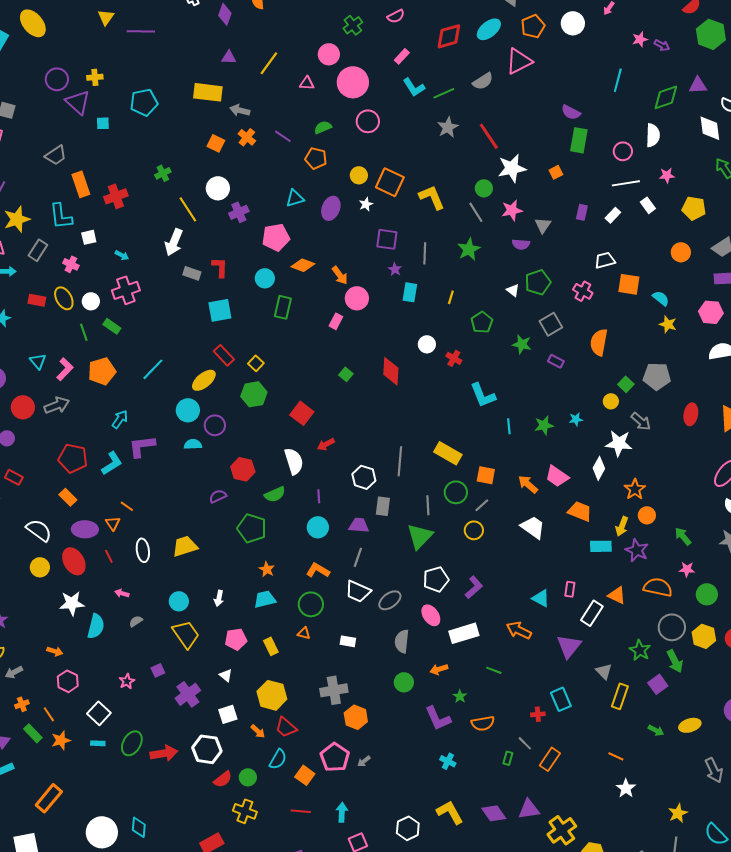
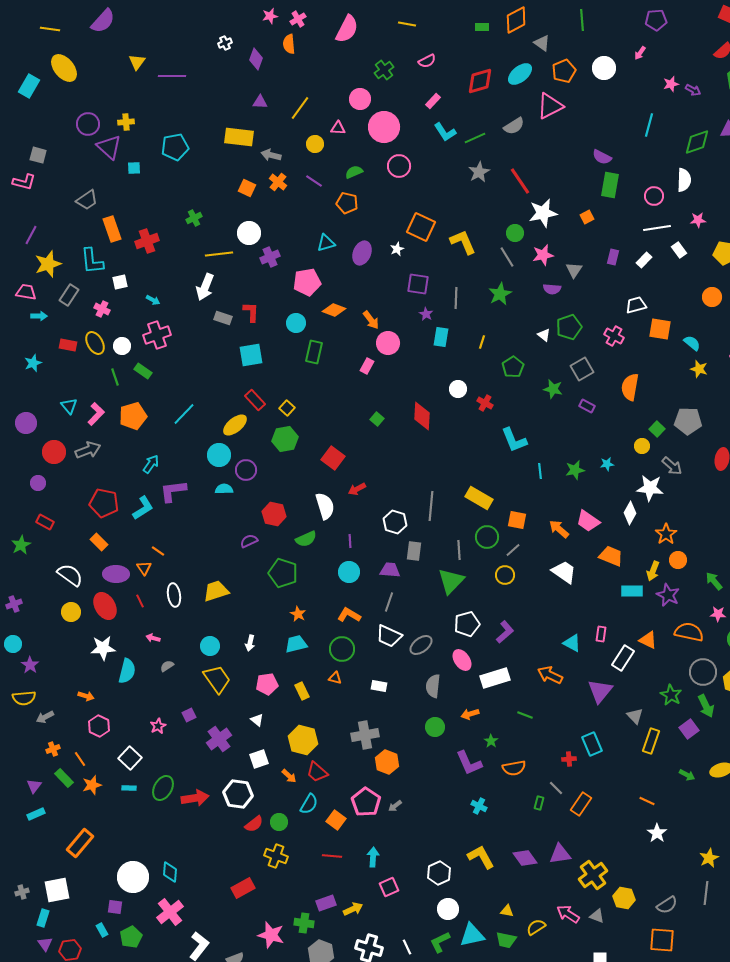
yellow circle: (359, 175) -> (315, 144), moved
yellow line: (188, 209) -> (219, 254), turned -64

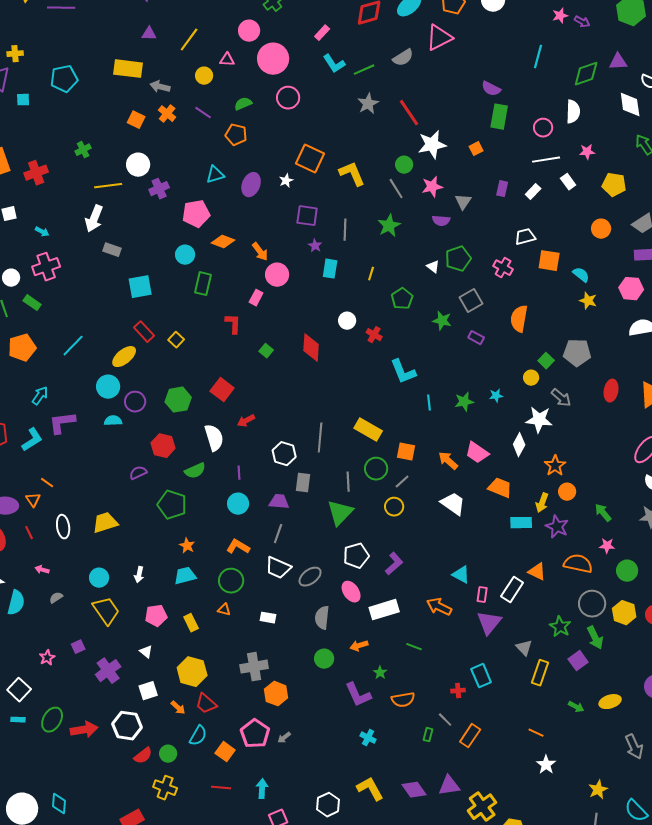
red L-shape: (251, 312) -> (233, 324), moved
green hexagon: (285, 439) -> (178, 400), moved
pink rectangle: (601, 634) -> (482, 595), moved

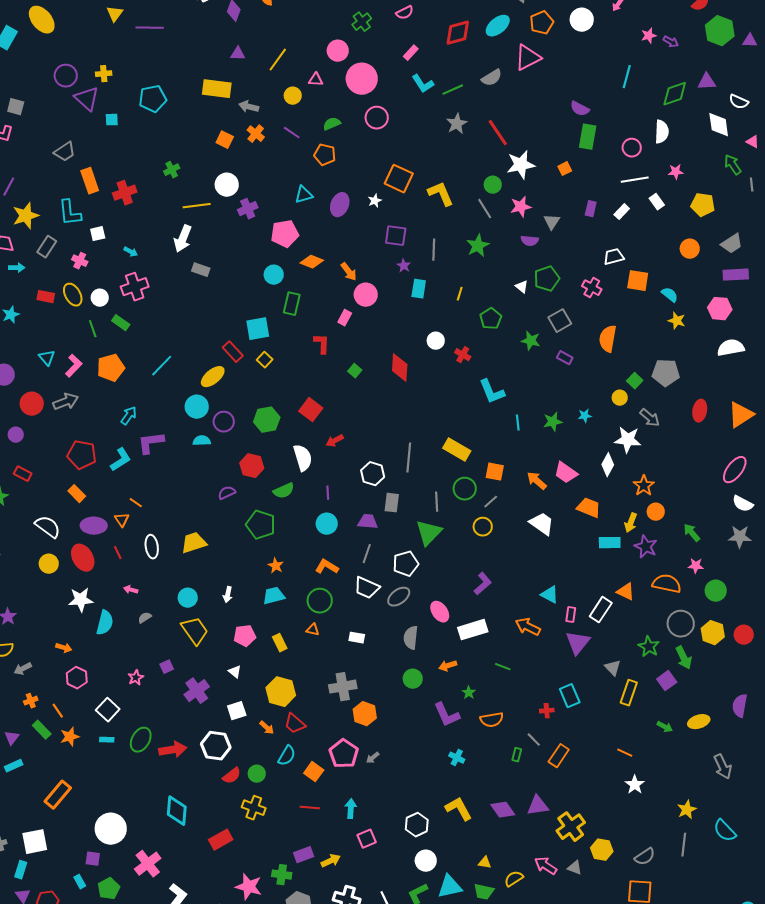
cyan square: (140, 287) -> (258, 329), moved
white pentagon: (356, 556) -> (406, 564), moved
cyan diamond: (59, 804) -> (177, 811), moved, size x1.4

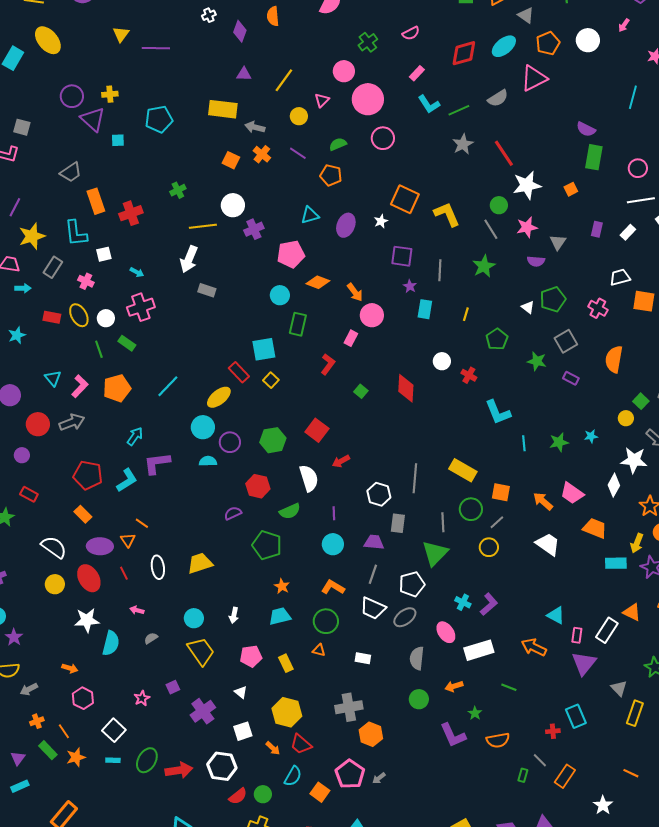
pink triangle: (316, 80) -> (322, 100), turned -49
red L-shape: (322, 344) -> (328, 364), turned 35
cyan cross: (457, 758) -> (463, 602), moved
white star: (635, 785) -> (603, 805), moved

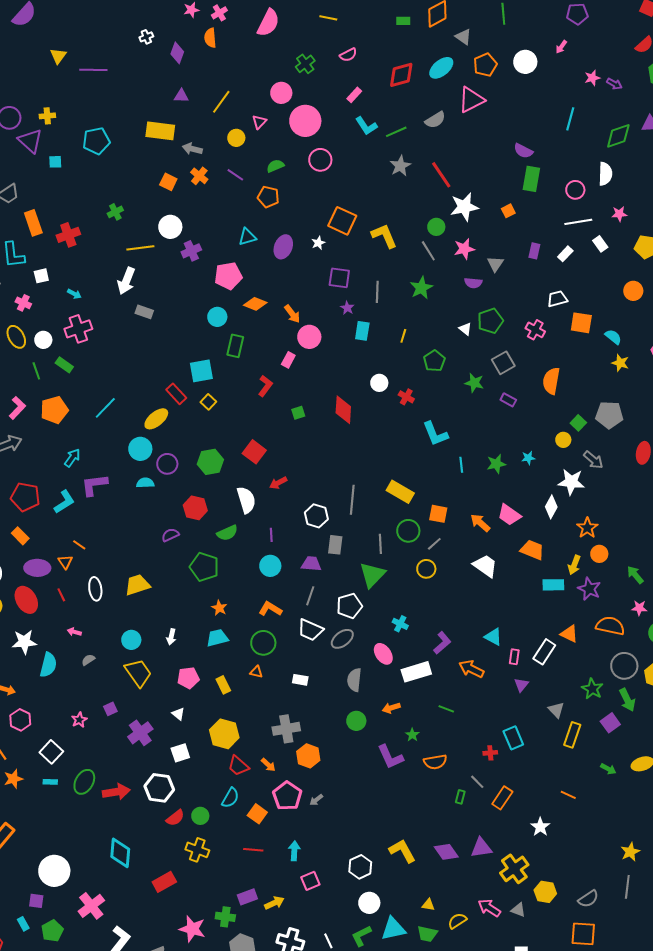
green square: (361, 391) -> (298, 413), turned 32
purple L-shape: (489, 604) -> (442, 643), moved
purple triangle: (584, 663) -> (521, 685), size x0.6
orange arrow: (273, 748) -> (268, 765), moved

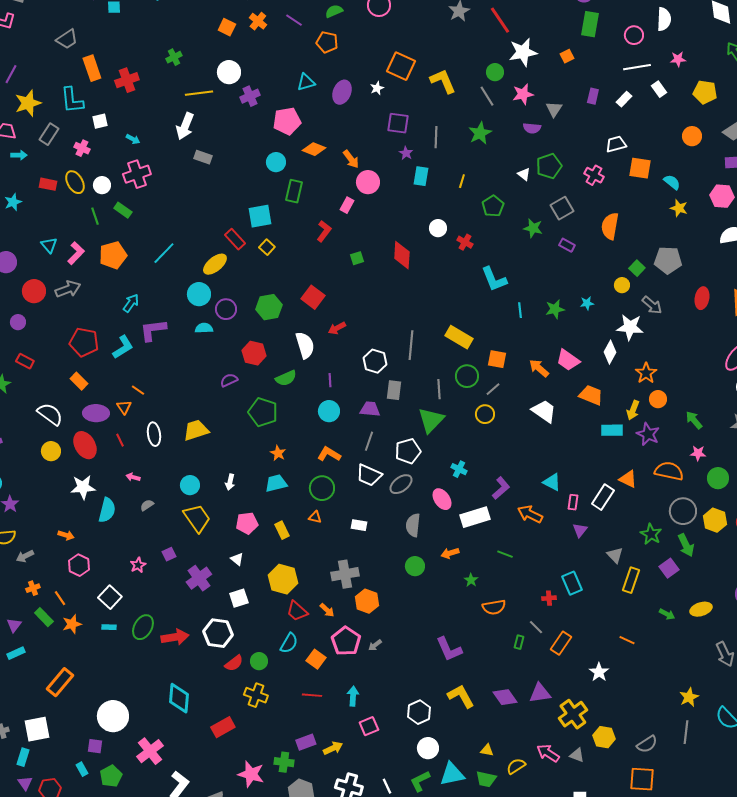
purple L-shape: (390, 757) -> (449, 649), moved

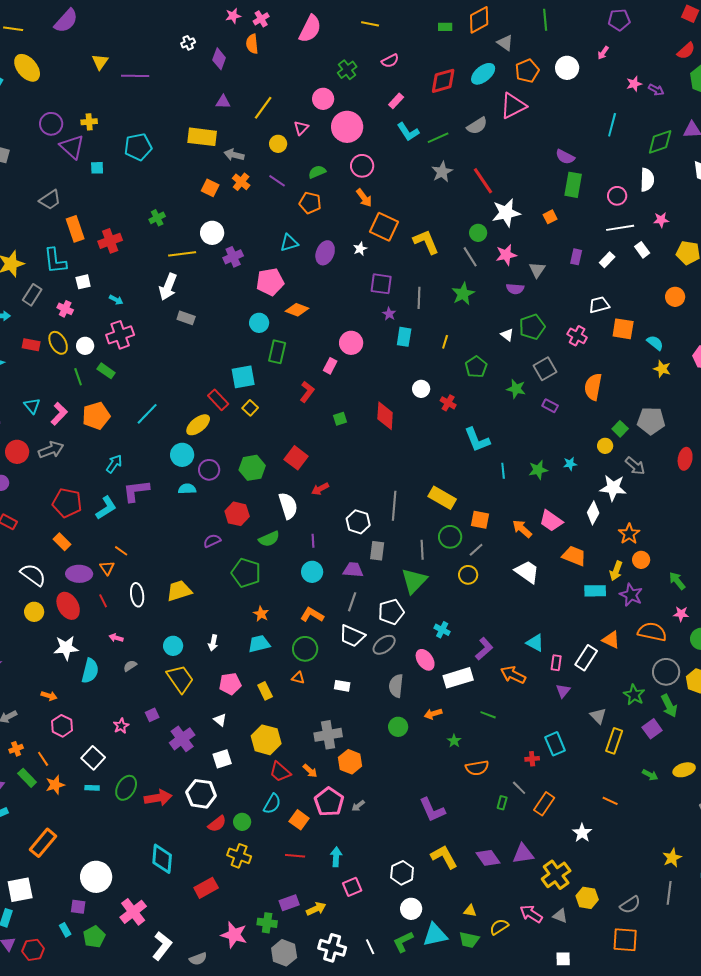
orange arrow: (351, 159) -> (364, 198), moved

